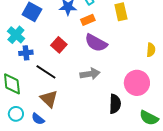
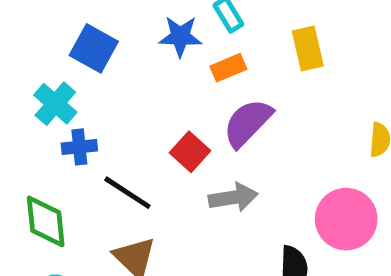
purple semicircle: (96, 43) -> (248, 123), turned 105
red square: (59, 45) -> (190, 152), moved

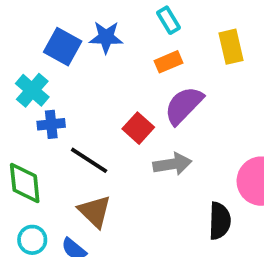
blue star: (180, 36) -> (106, 37), moved

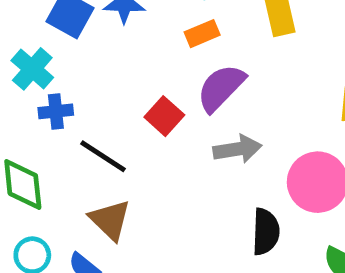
gray arrow: (172, 164) -> (237, 149), moved

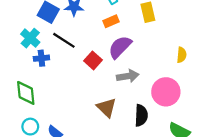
black line: (103, 156) -> (64, 40), moved
brown triangle: (110, 220) -> (106, 108), moved

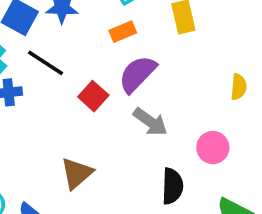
gray arrow: (128, 76) -> (150, 122), turned 45
pink circle: (166, 92) -> (213, 148), size x0.7
brown triangle: (106, 108) -> (77, 173), moved, turned 35

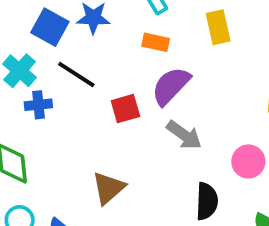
orange rectangle: (123, 32) -> (156, 42), turned 35
red square: (93, 96) -> (125, 109), turned 32

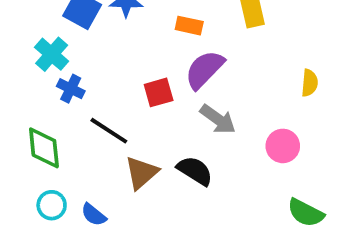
black line: (76, 74) -> (109, 131), moved
blue cross: (38, 105) -> (71, 89), turned 32
black semicircle: (207, 201) -> (195, 171), moved, turned -60

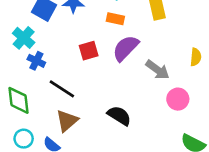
red square: (159, 92) -> (89, 51), moved
gray arrow: (218, 119) -> (157, 70), moved
brown triangle: (141, 173) -> (67, 121), moved

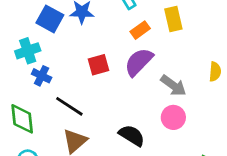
orange rectangle: (115, 19) -> (140, 30), moved, turned -48
cyan cross: (24, 38) -> (28, 51), turned 30
pink circle: (178, 99) -> (173, 117), moved

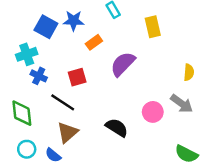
orange rectangle: (140, 30) -> (94, 42), moved
red square: (98, 65) -> (77, 77), moved
gray arrow: (173, 86) -> (182, 104), moved

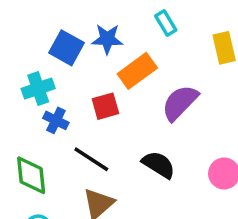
orange rectangle: (94, 42) -> (137, 71), size x1.5
red square: (77, 77) -> (105, 106), moved
black semicircle: (117, 128) -> (159, 165), moved

